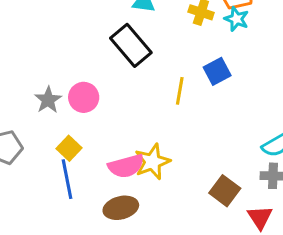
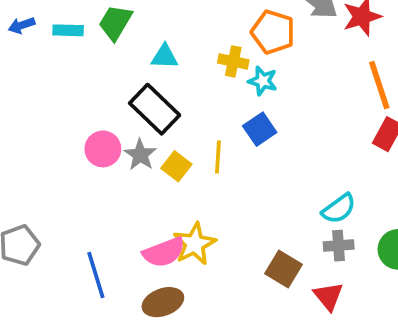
cyan star: (236, 19) -> (263, 81), moved
pink circle: (84, 97) -> (103, 149), moved
gray star: (48, 100) -> (140, 155), moved
yellow square: (69, 148) -> (176, 166), moved

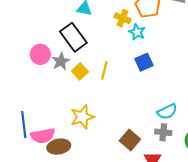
blue square: (260, 129) -> (144, 62), moved
pink semicircle: (164, 252) -> (43, 136), moved

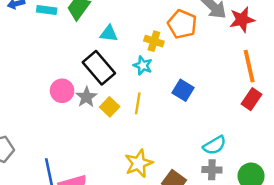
cyan star: (137, 32) -> (143, 66), moved
blue square: (144, 62) -> (183, 90), turned -30
yellow star: (82, 117) -> (139, 163), moved

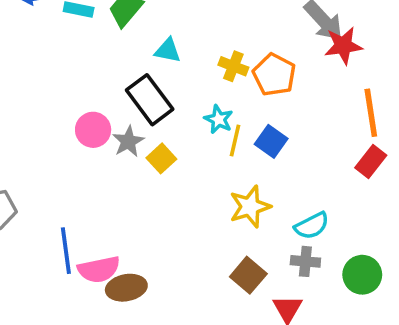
red star: (242, 20) -> (343, 46), moved
orange pentagon: (182, 24) -> (274, 75), moved
cyan star: (143, 66) -> (219, 119), moved
yellow line: (138, 103) -> (235, 140), moved
yellow star: (139, 163) -> (250, 207), moved

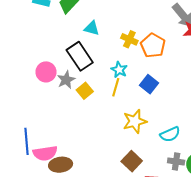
yellow line: (235, 140) -> (116, 87), moved
gray cross: (305, 261) -> (176, 162), moved

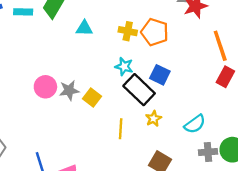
black rectangle: (80, 56) -> (139, 90), moved
gray star: (66, 80) -> (69, 90), turned 30
yellow line: (116, 87) -> (121, 129), moved
yellow star: (135, 121) -> (153, 119), size x0.6

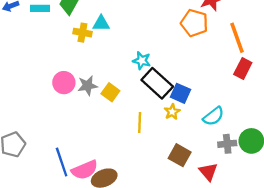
yellow cross: (128, 31) -> (82, 33), moved
orange pentagon: (155, 32) -> (194, 23), moved
blue square: (160, 75) -> (180, 93), moved

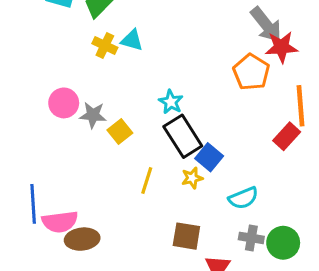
red rectangle: (243, 69) -> (287, 136), moved
brown square: (180, 155) -> (186, 236), turned -35

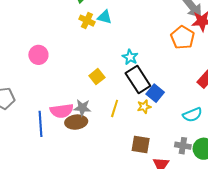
pink circle: (64, 103) -> (38, 55), moved
gray star: (93, 115) -> (82, 108), moved
cyan semicircle: (243, 198) -> (192, 115), moved
pink semicircle: (60, 222) -> (62, 111), moved
brown ellipse: (82, 239) -> (76, 122), moved

